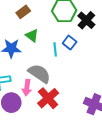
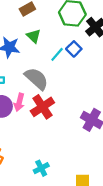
cyan line: (55, 49) -> (57, 54), turned 40
pink arrow: (27, 88) -> (19, 102), moved

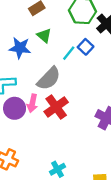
gray semicircle: (36, 79) -> (49, 79), turned 95

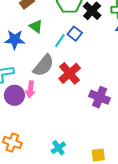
red cross: (56, 107) -> (70, 73), moved

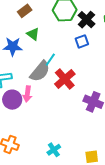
blue square: (75, 34) -> (82, 41), moved, turned 32
cyan line: (60, 41) -> (50, 60), moved

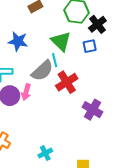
green triangle: (33, 34) -> (61, 41), moved, size x1.5
cyan line: (50, 60) -> (55, 60), turned -56

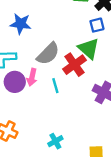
green triangle: (61, 41) -> (89, 49), moved
cyan line: (55, 60) -> (55, 86), moved

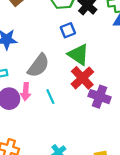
blue square: (97, 25) -> (68, 30), moved
red cross: (75, 65) -> (82, 78), moved

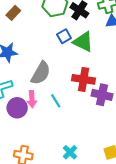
green triangle: (78, 55) -> (83, 42), moved
red cross: (82, 78) -> (84, 79), turned -30

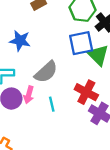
blue square: (64, 36) -> (81, 43), size x1.6

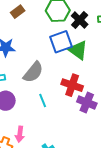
pink arrow: (29, 95) -> (20, 134), moved

